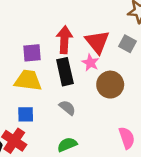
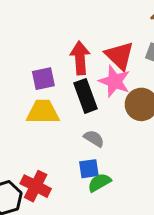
pink star: (90, 63) -> (115, 81), size x1.5
blue square: (26, 114) -> (89, 169), moved

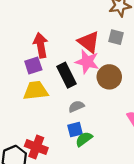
red arrow: (80, 58) -> (41, 45), moved
gray semicircle: (94, 138) -> (76, 106), turned -49

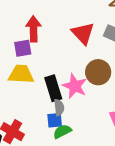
pink star: (87, 62) -> (75, 86), moved
black rectangle: (66, 75) -> (53, 88), moved
gray semicircle: (76, 106) -> (59, 108), moved, turned 98

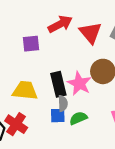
red arrow: (34, 29) -> (60, 24), moved, turned 60
yellow trapezoid: (21, 74) -> (25, 90), moved
green semicircle: (62, 131) -> (78, 118), moved

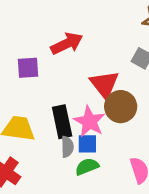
red triangle: (90, 33) -> (104, 84), moved
blue square: (58, 116) -> (87, 144), moved

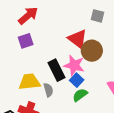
red arrow: (67, 43) -> (28, 16), moved
blue square: (87, 144) -> (77, 80), turned -32
gray semicircle: (67, 147) -> (48, 90), moved

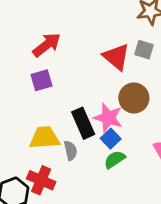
red triangle: (78, 39) -> (116, 57), moved

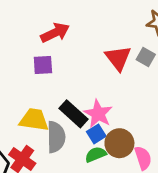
brown circle: (134, 98) -> (119, 143), moved
black rectangle: (83, 123) -> (73, 114), turned -36
gray semicircle: (71, 151) -> (56, 137), size x1.6

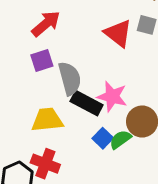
blue square: (96, 134) -> (103, 138), moved
gray semicircle: (56, 137) -> (70, 78), moved

